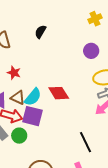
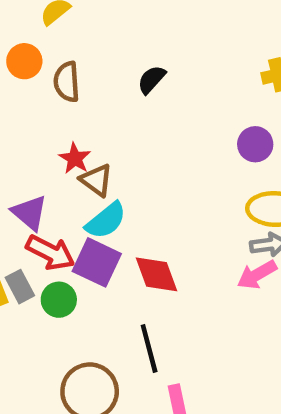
red diamond: (59, 93) -> (157, 274), moved
brown triangle: (18, 98) -> (96, 180), moved
black line: (86, 142) -> (149, 349), moved

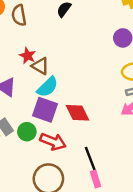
red arrow: (50, 253) -> (53, 142), moved
black line: (149, 349) -> (91, 159), moved

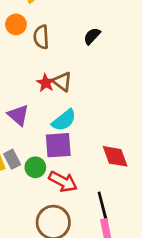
brown triangle: (40, 66) -> (62, 82), moved
purple square: (45, 110) -> (58, 145), turned -30
red diamond: (77, 113) -> (115, 156), moved

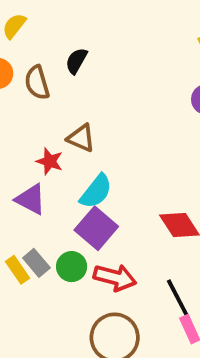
black semicircle: (92, 36) -> (76, 61), moved
red star: (46, 83) -> (50, 161), moved
purple square: (58, 145) -> (96, 228), turned -32

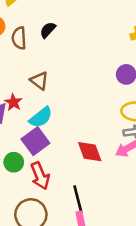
red star: (50, 161) -> (13, 102), moved
red arrow: (115, 277) -> (40, 176), turned 40

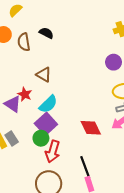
black semicircle: (48, 30) -> (46, 33), turned 80
green circle: (14, 162) -> (41, 138), moved
red arrow: (40, 176) -> (53, 151), turned 45

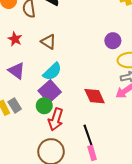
purple circle: (114, 62) -> (113, 41), moved
red star: (25, 94) -> (15, 39), moved

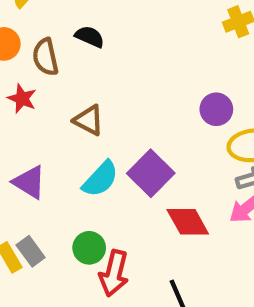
red star: (15, 39) -> (22, 99), moved
purple square: (50, 91) -> (151, 173), moved

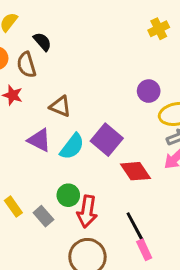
black semicircle: (90, 37) -> (42, 42), moved, turned 30
purple triangle: (29, 182) -> (39, 140), moved
gray rectangle: (31, 251) -> (43, 216), moved

